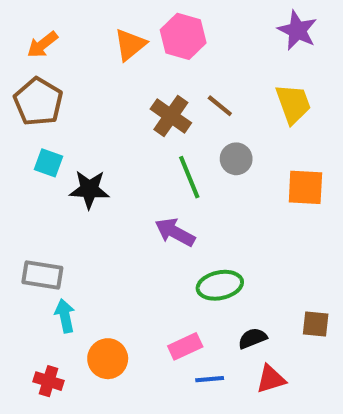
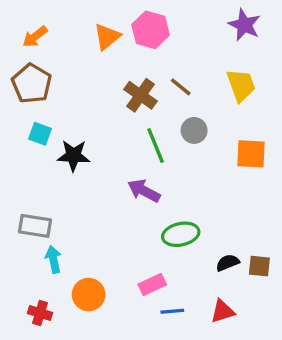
black semicircle: (252, 338) -> (228, 263), moved

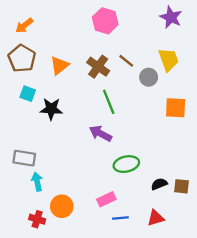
orange triangle: (107, 37) -> (59, 65), moved
gray circle: (194, 130) -> (149, 77), moved
red cross: (40, 313) -> (37, 219), moved

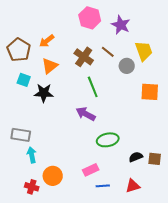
purple star: (171, 17) -> (121, 25), moved
orange arrow: (24, 26) -> (47, 41), moved
orange triangle: (59, 65) -> (50, 66), moved

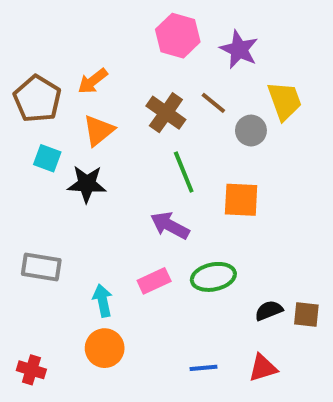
orange square: (150, 92) -> (241, 200), moved
cyan arrow: (32, 155) -> (103, 301), moved
pink rectangle: (91, 170) -> (154, 281), moved
red cross: (32, 187) -> (31, 370), moved

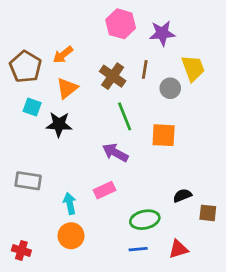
purple star: (239, 49) -> (162, 33), turned -30
brown line: (213, 103) -> (145, 69), turned 60
green ellipse: (213, 277) -> (145, 220), moved
black semicircle: (269, 311) -> (182, 195), moved

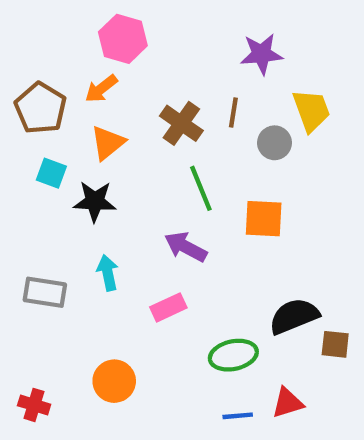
pink hexagon: (121, 24) -> (123, 39), moved
black semicircle: (182, 195) -> (294, 316), size x1.6
cyan arrow: (70, 204) -> (108, 273), moved
blue line: (138, 249) -> (238, 416), moved

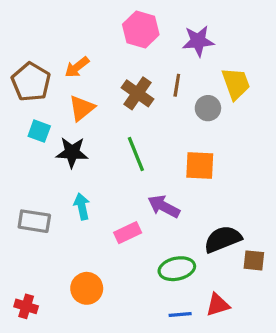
pink hexagon: (123, 39) -> (141, 29), moved
green line: (201, 188) -> (136, 154), moved
purple arrow: (186, 247) -> (164, 206), moved

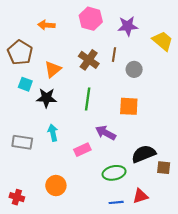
orange arrow: (77, 67) -> (46, 25), moved, turned 42
yellow trapezoid: (236, 84) -> (163, 41), moved, turned -30
green line: (136, 154) -> (88, 99), turned 30

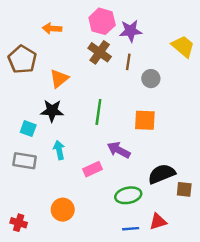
purple star: (128, 26) -> (131, 31), moved
brown cross: (89, 60) -> (100, 52), moved
cyan square: (25, 84) -> (28, 129), moved

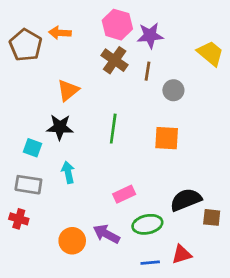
brown pentagon: (22, 59) -> (26, 45), moved
purple arrow: (119, 150) -> (106, 234), moved
pink rectangle: (92, 169) -> (124, 194), moved
red cross: (19, 223) -> (19, 219), moved

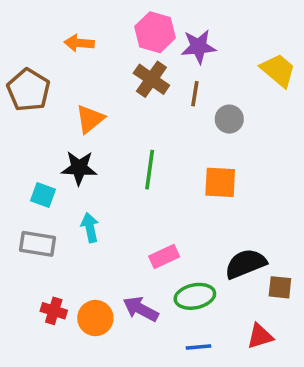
brown pentagon: (26, 45) -> (28, 90), moved
red cross: (19, 219) -> (54, 311), moved
red triangle: (182, 254) -> (260, 336), moved

